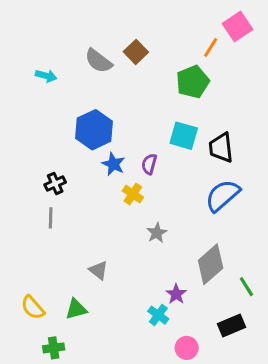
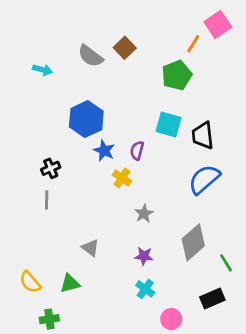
purple star: (176, 294) -> (144, 256), moved, turned -30

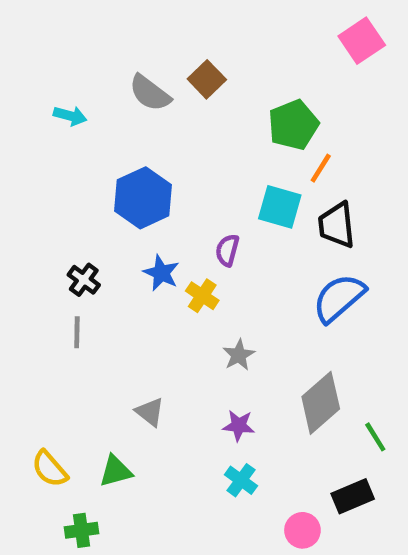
orange line: (193, 44) -> (321, 168), moved
blue star: (104, 151) -> (161, 273), moved
black cross: (51, 168) -> (84, 280), turned -30
pink circle: (171, 319) -> (302, 530), moved

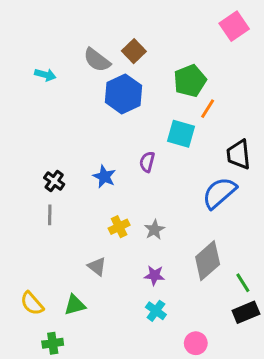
blue hexagon: (143, 198) -> (123, 94), moved
black trapezoid: (337, 225) -> (239, 154), moved
yellow cross: (202, 296) -> (119, 227), moved, turned 30
black rectangle: (353, 496) -> (246, 312), moved

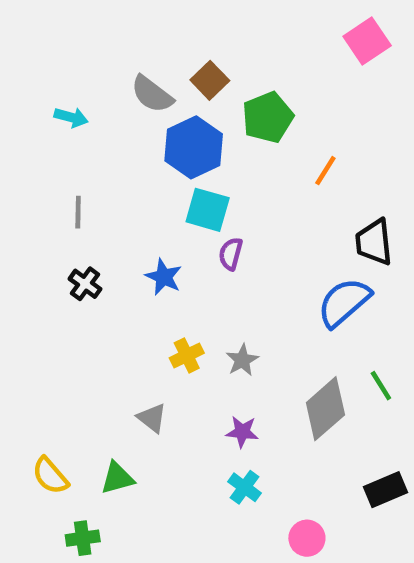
green pentagon: (190, 81) -> (268, 117), moved
cyan square: (181, 134) -> (208, 210), moved
gray line: (50, 215) -> (78, 212), moved
green line: (243, 283) -> (381, 386), moved

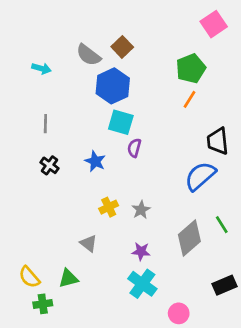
green pentagon: (268, 117) -> (191, 68), moved
cyan cross: (245, 487) -> (142, 284), size x1.5
green cross: (83, 538) -> (43, 304), moved

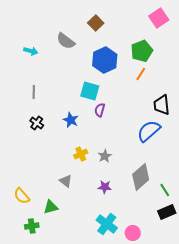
brown square: (122, 47) -> (96, 23), moved
blue hexagon: (113, 86) -> (105, 60), moved
green line: (222, 225) -> (165, 190), moved
yellow semicircle: (29, 277) -> (22, 196), moved
cyan cross: (142, 284) -> (107, 224), moved

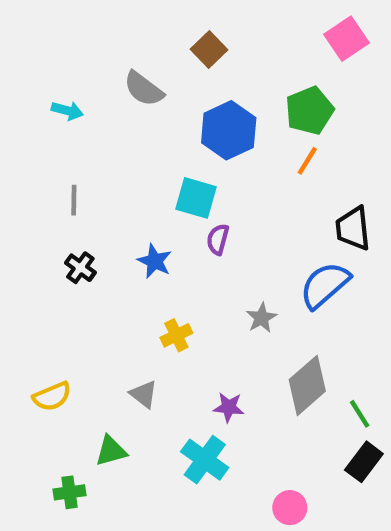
gray star: (105, 156) -> (261, 318), moved
yellow semicircle: (22, 196) -> (52, 396), moved, turned -72
black rectangle: (167, 212) -> (364, 462), turned -30
cyan cross: (107, 224) -> (205, 460), moved

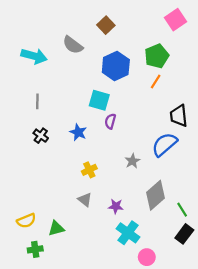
cyan arrow: (67, 111) -> (34, 56), size x1.6
gray triangle: (144, 394) -> (85, 200), moved
yellow semicircle: (52, 396) -> (26, 221), moved
cyan cross: (205, 460) -> (128, 233), moved

